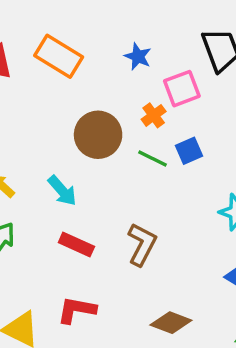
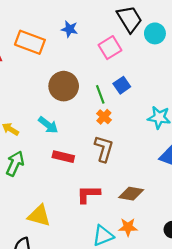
blue star: (138, 56) -> (69, 29), moved
orange cross: (154, 115) -> (104, 117), moved
green line: (153, 158) -> (100, 94), turned 54
red L-shape: (77, 310) -> (88, 194), moved

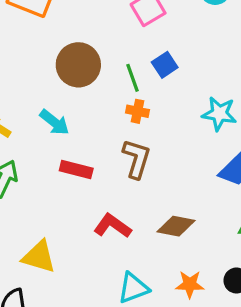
orange cross: (104, 117) -> (138, 111), turned -32
red L-shape: (88, 194) -> (112, 226), turned 35
orange star: (128, 227) -> (190, 284), moved

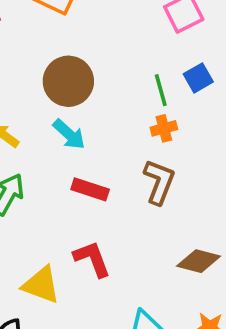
brown circle: (78, 65) -> (68, 81), moved
orange cross: (138, 111) -> (164, 128), turned -30
red L-shape: (112, 226) -> (92, 259), moved, turned 30

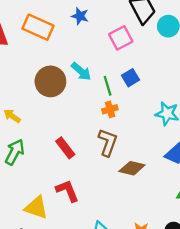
cyan arrow: (69, 134) -> (81, 71), moved
red rectangle: (90, 189) -> (65, 148), turned 35
brown diamond: (199, 261) -> (132, 168), moved

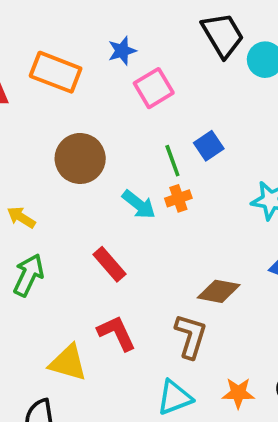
blue star: (80, 16) -> (122, 51), turned -30
pink square: (121, 38) -> (154, 88), moved
cyan arrow: (81, 71) -> (139, 204), moved
brown L-shape: (108, 142) -> (191, 336), moved

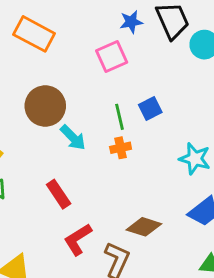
blue star: (122, 51) -> (131, 22), moved
cyan arrow: (139, 204) -> (73, 138), moved
red L-shape: (117, 333) -> (78, 239), moved, turned -104

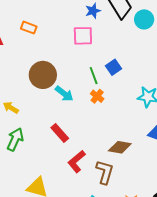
orange rectangle: (34, 34) -> (29, 28), size x0.6
pink square: (112, 57) -> (83, 36), turned 30
orange cross: (121, 148) -> (97, 96), turned -32

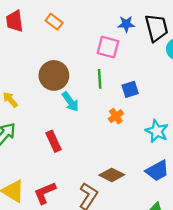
green line: (94, 76) -> (100, 79), moved
orange cross: (97, 96) -> (116, 116), moved
red L-shape: (77, 162) -> (45, 193), moved

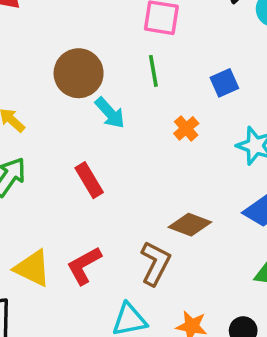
blue square: (130, 89) -> (224, 83), moved

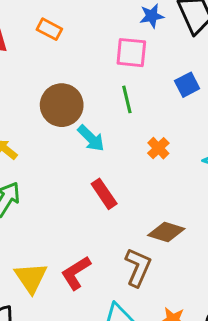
blue square: (224, 83) -> (187, 85), moved
red rectangle: (89, 180) -> (104, 194), moved
yellow triangle: (32, 268) -> (31, 278), turned 33

